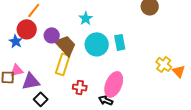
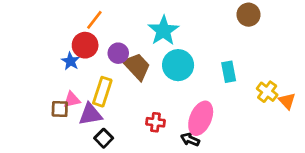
cyan star: (86, 18) -> (163, 31), size x1.6
cyan rectangle: (120, 42) -> (229, 72), moved
yellow rectangle: (63, 64) -> (102, 92), moved

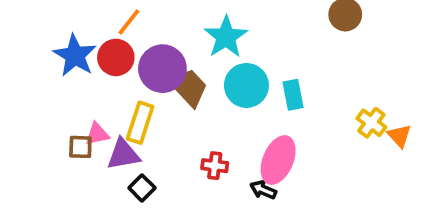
purple circle: (118, 53) -> (162, 69), size x1.6
blue star: (70, 61) -> (75, 56), moved, size x1.6
cyan rectangle: (229, 72) -> (293, 95), moved

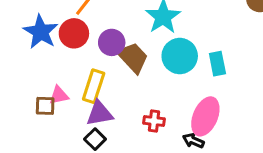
purple circle: (162, 69) -> (112, 42), size x0.7
purple triangle: (123, 154) -> (100, 113), moved

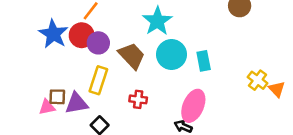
purple circle: (112, 42) -> (98, 43), moved
pink triangle: (59, 95) -> (47, 107), moved
purple triangle: (100, 113) -> (76, 103), moved
red cross: (154, 121) -> (138, 99), moved

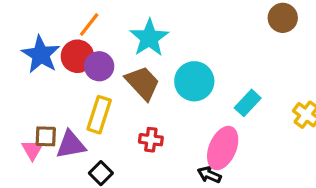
cyan star: (157, 21) -> (149, 38), moved
cyan rectangle: (204, 61) -> (248, 103), moved, turned 54
pink triangle: (47, 107) -> (32, 150), turned -48

